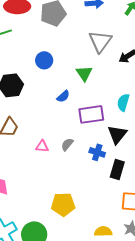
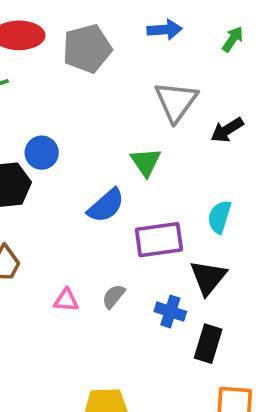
blue circle: (44, 60) -> (42, 153), moved
blue semicircle: (63, 96) -> (106, 206), size x1.5

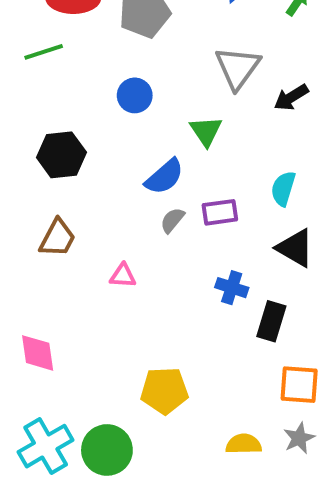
blue circle: (42, 153) -> (135, 95), moved
purple rectangle: (159, 240) -> (220, 212), size x0.7
black triangle: (208, 277) -> (295, 248), moved, turned -39
gray semicircle: (114, 296) -> (172, 220), moved

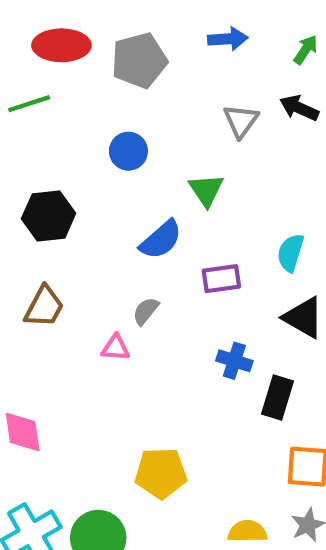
gray triangle: (238, 68) -> (241, 121), size x0.7
black arrow: (291, 97) -> (299, 108), moved, turned 56
gray semicircle: (172, 220) -> (146, 311), moved

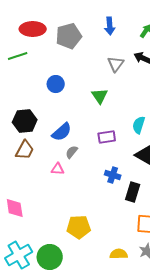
blue arrow: (228, 39) -> (110, 26), turned 90
blue circle: (128, 151) -> (56, 84), moved
black hexagon: (49, 216) -> (25, 121), moved
blue semicircle: (161, 240) -> (62, 132), moved

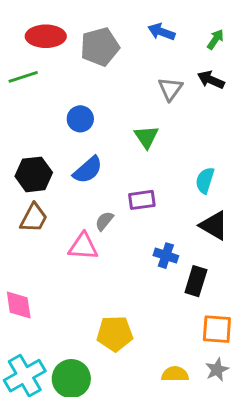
blue arrow: (110, 26) -> (161, 32), turned 114
blue semicircle: (62, 132) -> (88, 170), moved
purple rectangle: (107, 137) -> (142, 200), moved
pink triangle: (58, 169) -> (83, 247), size x1.5

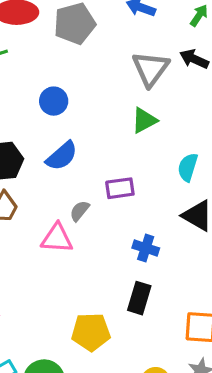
gray triangle: (170, 89) -> (151, 69), size x1.4
green triangle: (146, 137) -> (144, 120), moved, turned 36
black rectangle: (196, 281) -> (139, 298), moved

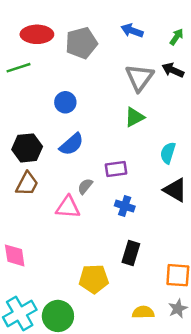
blue cross: (146, 248) -> (125, 206), moved

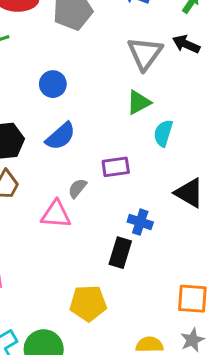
cyan semicircle: (168, 153) -> (163, 133), moved
blue cross: (125, 206) -> (140, 222), moved
black rectangle: (131, 253) -> (120, 253), moved

